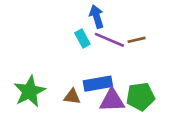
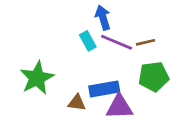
green star: (29, 91) -> (37, 78), moved
green pentagon: (140, 97) -> (154, 77), moved

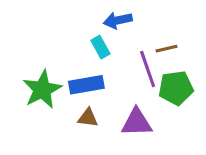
blue arrow: (103, 18) -> (118, 20), turned -85
purple line: (117, 42) -> (148, 69), moved, turned 48
blue rectangle: (104, 89) -> (86, 85), moved

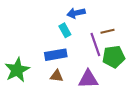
green star: (42, 89) -> (17, 70), moved

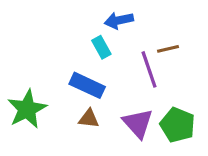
blue rectangle: (56, 55) -> (87, 85), turned 35
green pentagon: (114, 57) -> (177, 125), moved, turned 30
purple triangle: (88, 79) -> (138, 123), turned 50

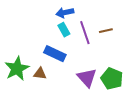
blue arrow: (119, 20) -> (65, 13), moved
purple line: (149, 69) -> (85, 33), moved
brown triangle: (89, 119) -> (40, 74), moved

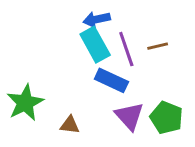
cyan rectangle: (64, 30) -> (95, 45), size x1.6
blue rectangle: (55, 54) -> (111, 80), moved
brown triangle: (40, 74) -> (70, 125), moved

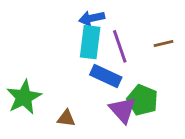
cyan rectangle: (95, 45) -> (90, 42), turned 36
brown line: (158, 46) -> (164, 44), moved
green pentagon: (167, 118) -> (142, 100), moved

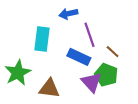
cyan rectangle: (90, 42) -> (42, 39), moved
brown line: (164, 44) -> (113, 52), moved, turned 56
brown triangle: (66, 118) -> (49, 88), size x1.5

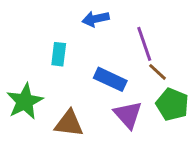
purple line: (89, 35) -> (144, 44), moved
cyan rectangle: (42, 39) -> (59, 54), size x0.7
green pentagon: (106, 75) -> (172, 104), moved

